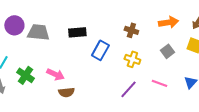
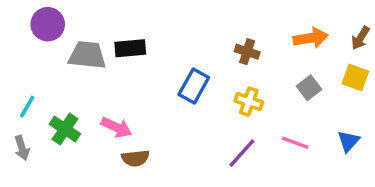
purple circle: (14, 25) -> (48, 24), moved
black rectangle: (77, 32) -> (130, 48), moved

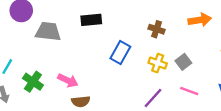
black rectangle: (130, 48) -> (91, 20), moved
gray square: (309, 88) -> (183, 62), moved

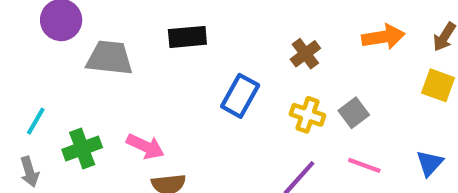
brown cross: (157, 29) -> (305, 54), turned 35
green cross: (33, 82) -> (82, 148), turned 36

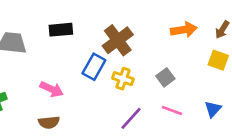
brown cross: (305, 54) -> (118, 40), moved, size x1.6
yellow cross: (307, 115) -> (123, 79), moved
pink arrow: (145, 146) -> (52, 89), moved

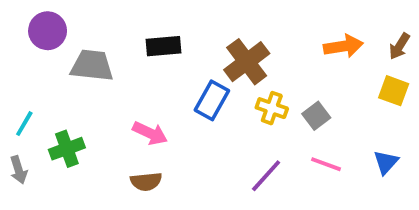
yellow cross: (123, 79) -> (272, 108), moved

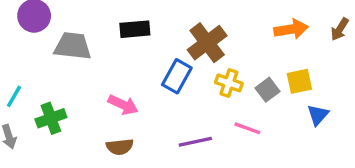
yellow square: (394, 91) -> (299, 81), moved, turned -32
blue triangle: (386, 162) -> (318, 115), moved
pink line: (326, 164) -> (247, 128), moved
purple line: (266, 176) -> (195, 142), moved, turned 36

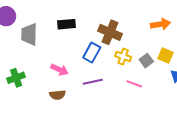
brown cross: (207, 43) -> (110, 32), turned -30
gray trapezoid: (73, 46) -> (29, 34), turned -95
yellow square: (299, 81) -> (166, 56), turned 35
purple line: (195, 142) -> (93, 82), moved

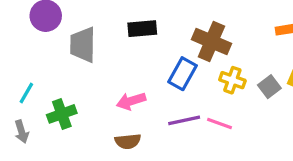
pink arrow: (59, 70) -> (131, 101), turned 138
pink line: (134, 84) -> (220, 124), moved

